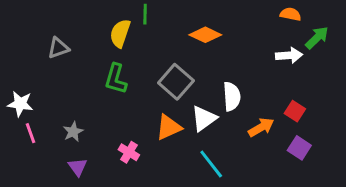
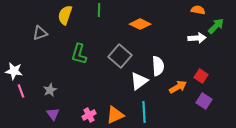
yellow semicircle: (120, 33) -> (65, 15), moved
orange triangle: (169, 127) -> (115, 115), moved
pink cross: (129, 152) -> (89, 115), moved, turned 32
cyan line: (211, 164) -> (144, 112), turned 35

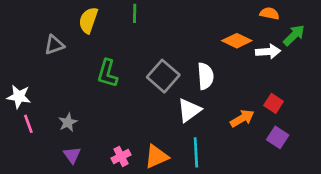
orange diamond: (140, 24) -> (237, 41), moved
white semicircle: (158, 66) -> (205, 76), moved

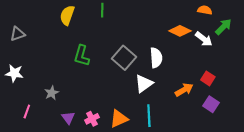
gray triangle: (54, 45) -> (17, 34), moved
white arrow: (268, 52) -> (204, 39), turned 42
pink line: (28, 124) -> (27, 112), moved, turned 40
purple triangle: (72, 155) -> (68, 118), moved

